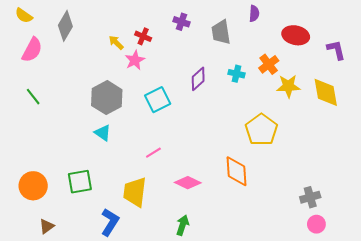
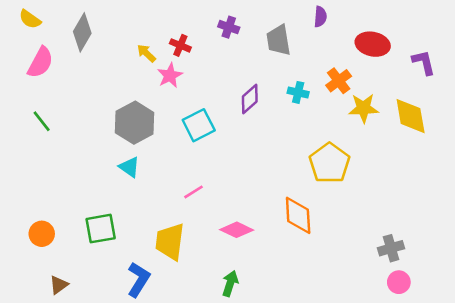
orange circle: (33, 186) -> (42, 234), size x0.7

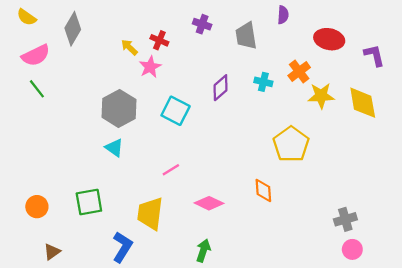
pink semicircle: (40, 62) -> (36, 55), turned 36
green line: (42, 121) -> (37, 89), moved
cyan square: (199, 125) -> (176, 111), turned -36
orange diamond: (298, 215) -> (263, 190), size x0.7

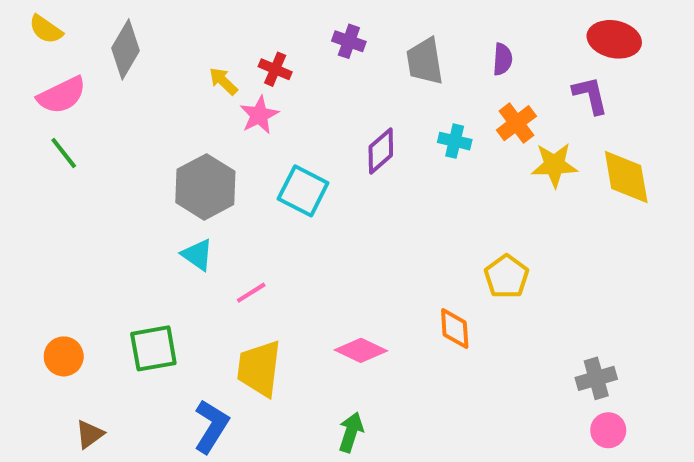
purple semicircle: (283, 15) -> (503, 59), moved
red ellipse: (329, 39) -> (614, 39), moved
purple L-shape: (374, 55) -> (590, 95), moved
yellow pentagon: (291, 144) -> (507, 277), moved, size x0.7
pink line: (171, 170) -> (251, 293), moved

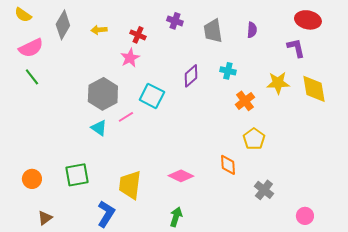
yellow arrow: (223, 81) -> (99, 30), moved, turned -49
orange cross: (516, 123) -> (245, 101), moved
pink line: (251, 293) -> (126, 117), moved
gray cross: (596, 378) -> (264, 190), moved, turned -36

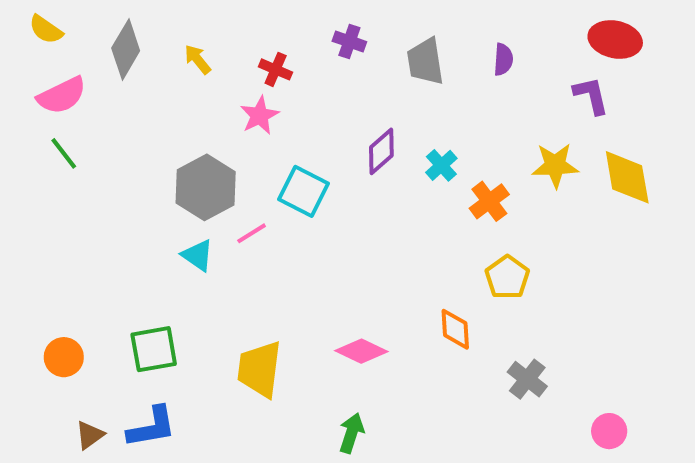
yellow arrow: (99, 30) -> (198, 59), turned 56
cyan cross: (228, 71) -> (441, 165), moved, turned 35
blue L-shape: (106, 214) -> (152, 427), moved, turned 48

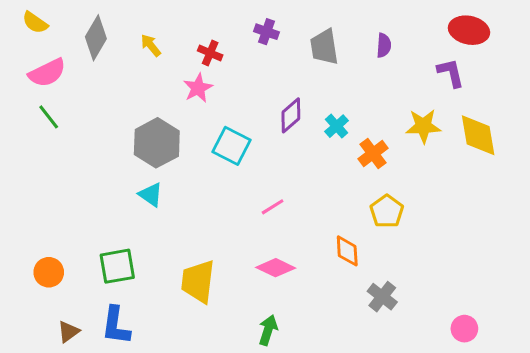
pink line: (252, 233) -> (273, 207), moved
gray cross: (527, 379) -> (382, 297), moved
blue L-shape: (152, 427) -> (116, 326), turned 108

